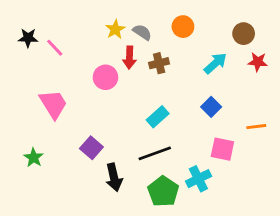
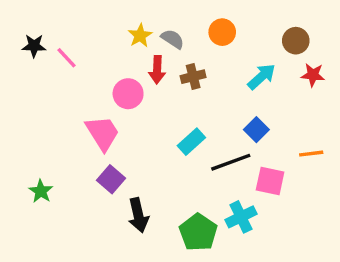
pink trapezoid: (53, 104) -> (102, 133), moved
black line: (155, 153) -> (231, 162), moved

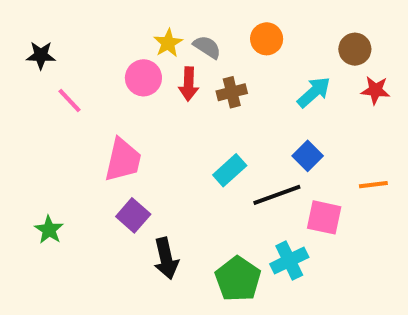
pink line: (66, 58) -> (70, 100), moved
pink circle: (128, 94) -> (143, 78), moved
pink trapezoid: (102, 133) -> (123, 160), turned 45

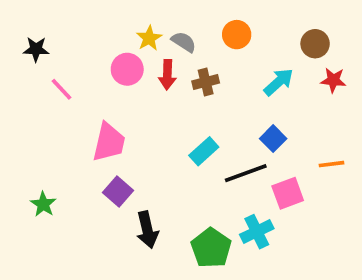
pink square: (324, 217) -> (288, 193), turned -32

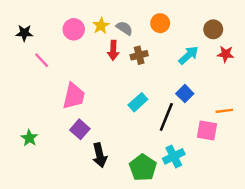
pink circle: (127, 69) -> (74, 29), moved
black line: (246, 173) -> (166, 117), turned -48
pink square: (288, 193) -> (207, 131), moved, turned 30

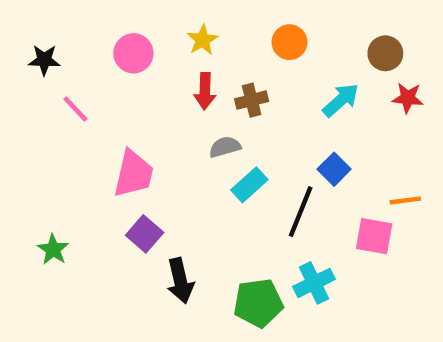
yellow star: (101, 26) -> (203, 40), moved
gray semicircle: (124, 28) -> (225, 147), moved, turned -49
green pentagon: (143, 168) -> (258, 303), turned 30

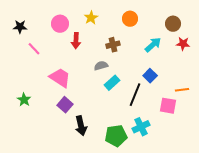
red arrow: (205, 91) -> (76, 41), moved
pink trapezoid: (133, 174) -> (60, 78), turned -70
green star: (53, 249) -> (24, 100), moved

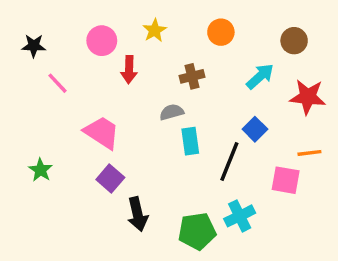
red star: (183, 44) -> (308, 97), moved, size x1.5
cyan rectangle: (112, 83) -> (190, 141), turned -56

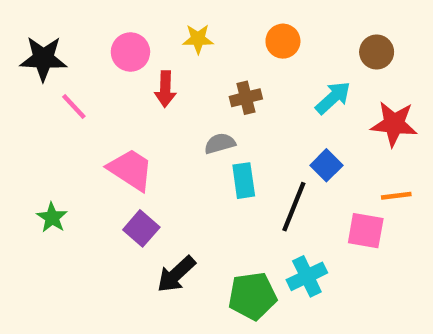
yellow star: (155, 30) -> (198, 39), turned 30
black star: (34, 46) -> (43, 59), size x1.5
black arrow: (138, 214) -> (176, 274), turned 60

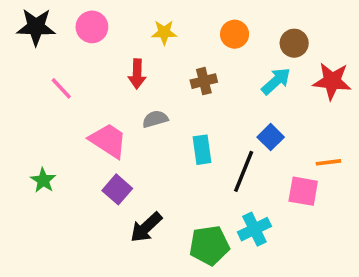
pink circle: (130, 52) -> (92, 27), moved
brown circle: (377, 52) -> (294, 43), moved
black star: (43, 59) -> (36, 27), moved
red star: (394, 124) -> (332, 81), moved
gray semicircle: (220, 143) -> (155, 119), moved

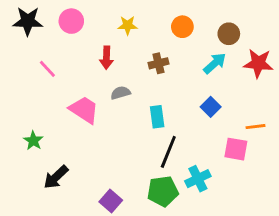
black line: (244, 171) -> (168, 152), moved
purple square: (117, 189) -> (111, 201), moved
black arrow: (146, 227) -> (56, 177), moved

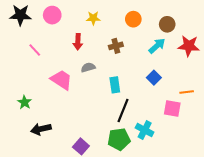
black arrow: (56, 177) -> (41, 129), turned 30
cyan cross: (198, 179) -> (145, 130), turned -36

